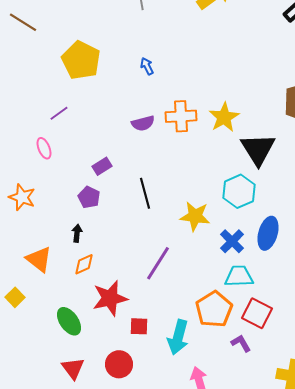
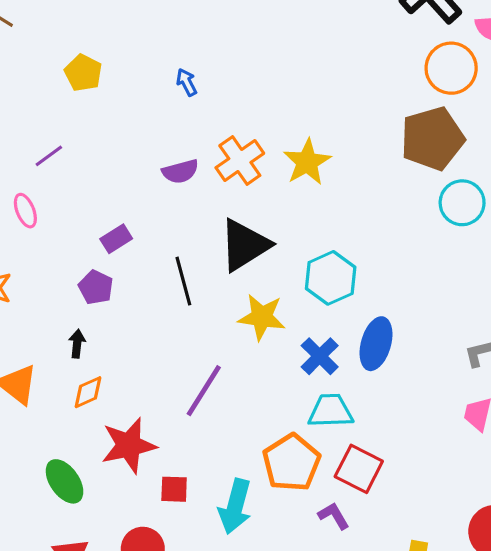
yellow pentagon: (81, 60) -> (83, 73), size x0.6
orange cross: (181, 116) -> (240, 161), turned -32
black triangle: (258, 149) -> (245, 245), moved, turned 30

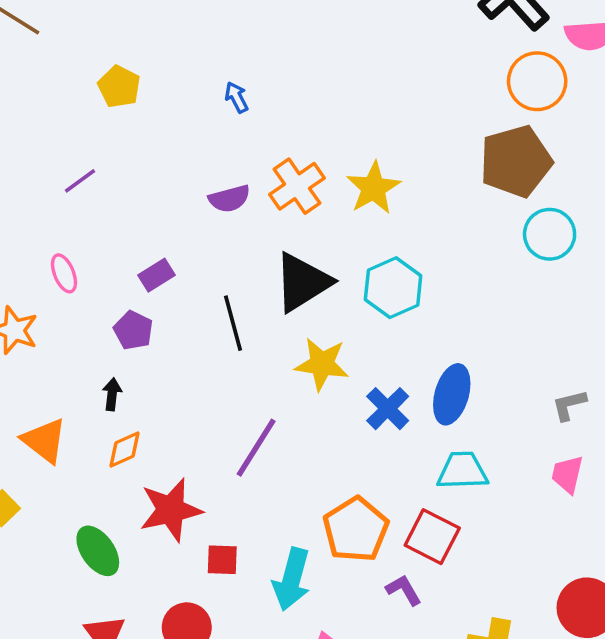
pink ellipse: (25, 211) -> (64, 273), moved
cyan hexagon: (331, 278) -> (393, 288), moved
cyan trapezoid: (331, 411) -> (462, 471), moved

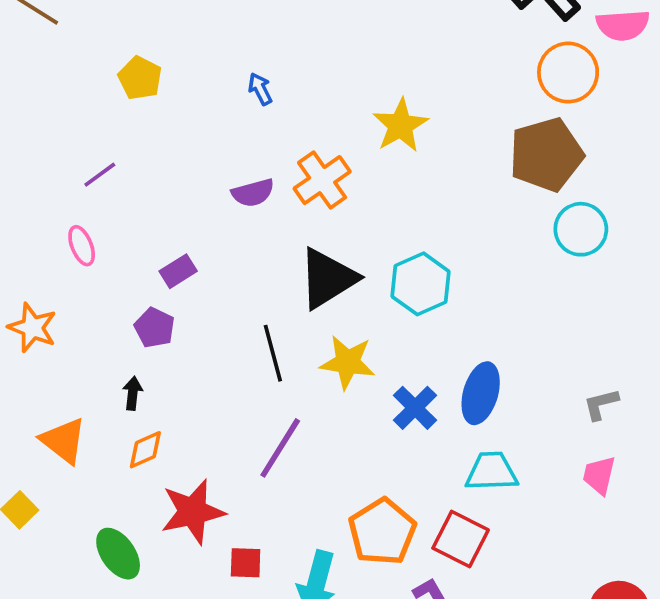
yellow star: (373, 188) -> (400, 125), moved
pink ellipse: (64, 273) -> (82, 246), moved
black line: (233, 323) -> (273, 353), moved

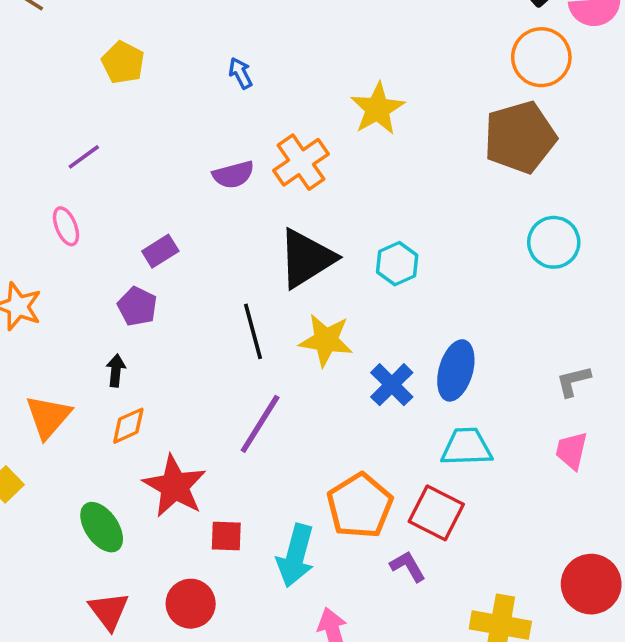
cyan circle: (581, 229) -> (554, 242), moved
cyan hexagon: (421, 284) -> (397, 264), size x0.7
orange triangle: (63, 441) -> (48, 417), turned 33
red star: (193, 512) -> (175, 486), turned -30

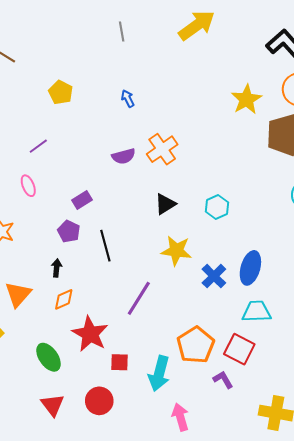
yellow star: (378, 109) -> (246, 99), moved
black triangle: (306, 258) -> (165, 204), size x0.6
black line: (253, 331) -> (105, 246), moved

